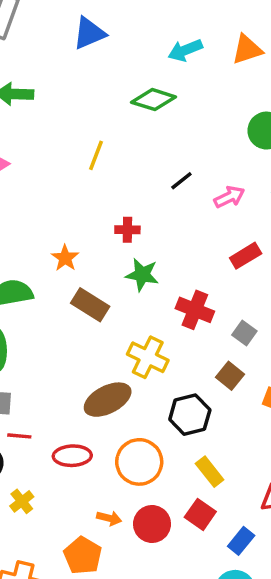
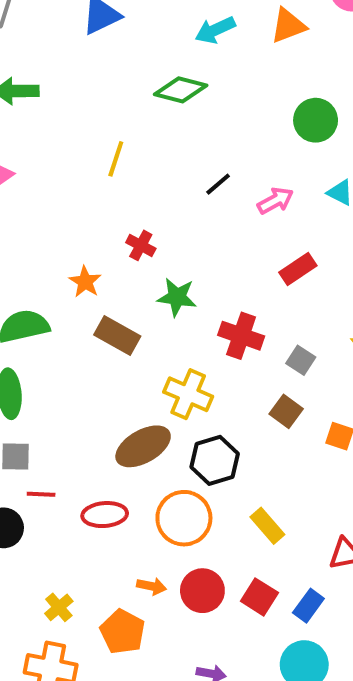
red cross: (127, 230) -> (141, 245), moved, turned 30
black hexagon: (190, 415) -> (215, 460), moved
yellow cross: (22, 501) -> (59, 607), moved
red square: (200, 514) -> (259, 597), moved

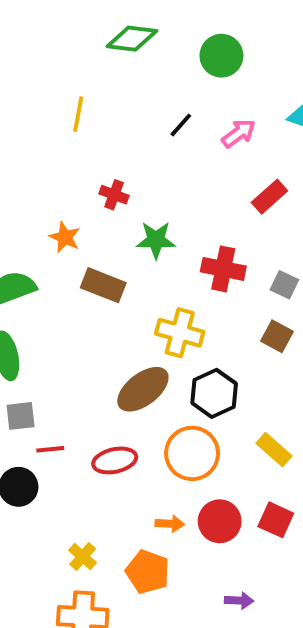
green circle: (316, 120) -> (221, 56), moved

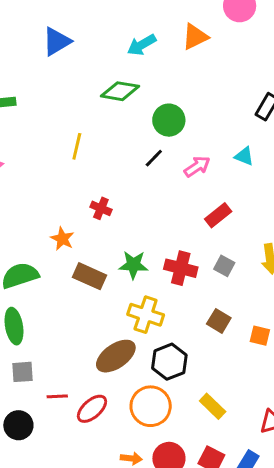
green circle: (221, 56) -> (169, 120), moved
green star: (156, 240) -> (133, 265), moved
gray square: (284, 285) -> (224, 266), moved
red line: (50, 449) -> (57, 396), moved
red ellipse: (115, 460) -> (92, 409), turned -32

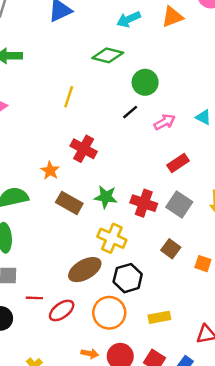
red cross: (101, 208) -> (84, 149), size x1.5
gray square: (224, 266) -> (179, 205), size x1.5
yellow rectangle: (213, 406) -> (159, 317), turned -60

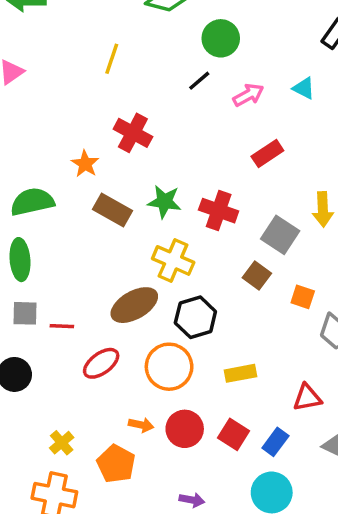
gray square: (179, 205) -> (280, 235), moved
red line: (34, 298) -> (62, 326), moved

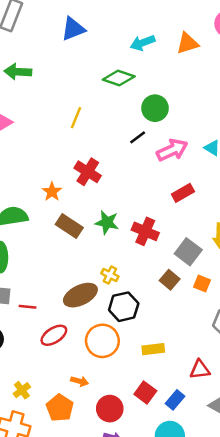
pink arrow: (248, 95) -> (172, 150), size x1.4
yellow cross: (173, 260) -> (110, 275), moved, size x0.6
orange square: (303, 297) -> (202, 284), moved
red circle: (185, 429) -> (110, 409), moved

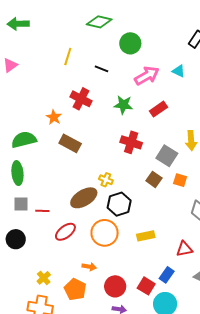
black line: (138, 137) -> (101, 69), moved, turned 64
green star: (107, 222) -> (123, 105), moved
red square: (145, 392) -> (146, 286), moved

